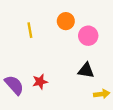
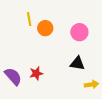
orange circle: (66, 21) -> (45, 28), moved
yellow line: (30, 30) -> (29, 19), moved

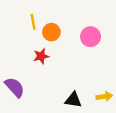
black triangle: (77, 63) -> (73, 100), moved
red star: (36, 73) -> (41, 56), moved

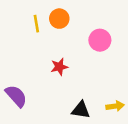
orange circle: (51, 32) -> (59, 19), moved
red star: (41, 56) -> (59, 67), moved

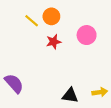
yellow line: (36, 24) -> (32, 21), turned -40
red star: (59, 67) -> (54, 42), moved

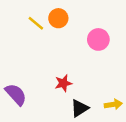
red star: (54, 42) -> (63, 83), moved
black triangle: (70, 96) -> (80, 108), turned -42

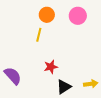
yellow line: (36, 23) -> (39, 35), moved, turned 64
pink circle: (98, 39) -> (78, 16), moved

